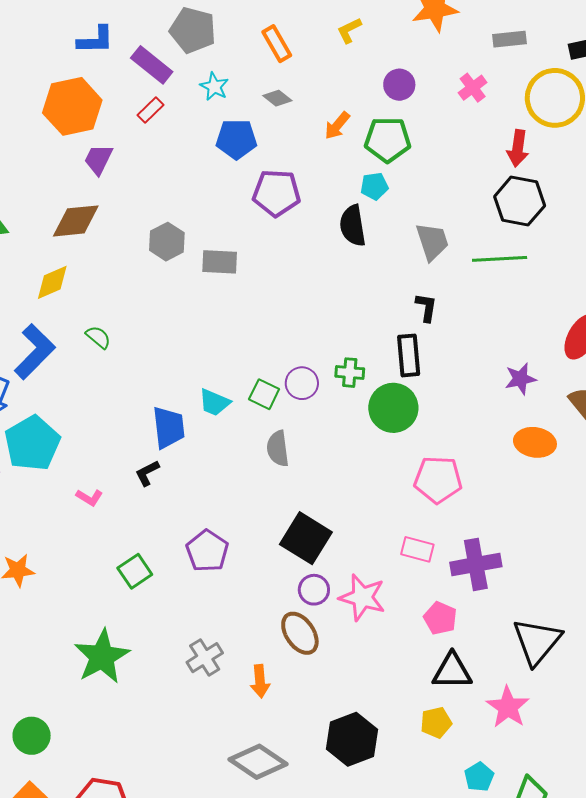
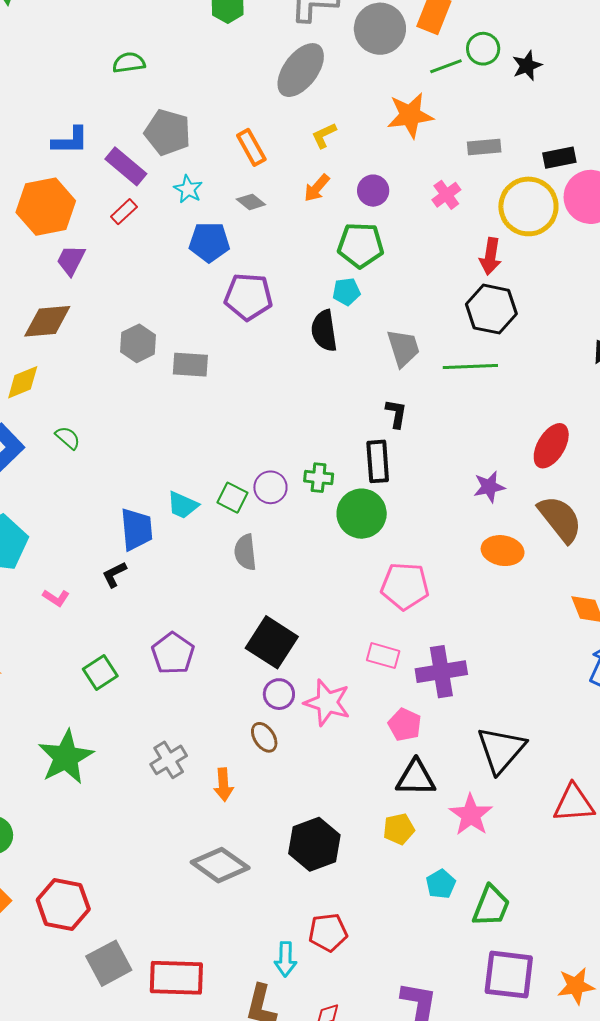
orange arrow: (337, 126) -> (317, 188), moved
brown ellipse: (300, 633) -> (264, 737), size x0.7

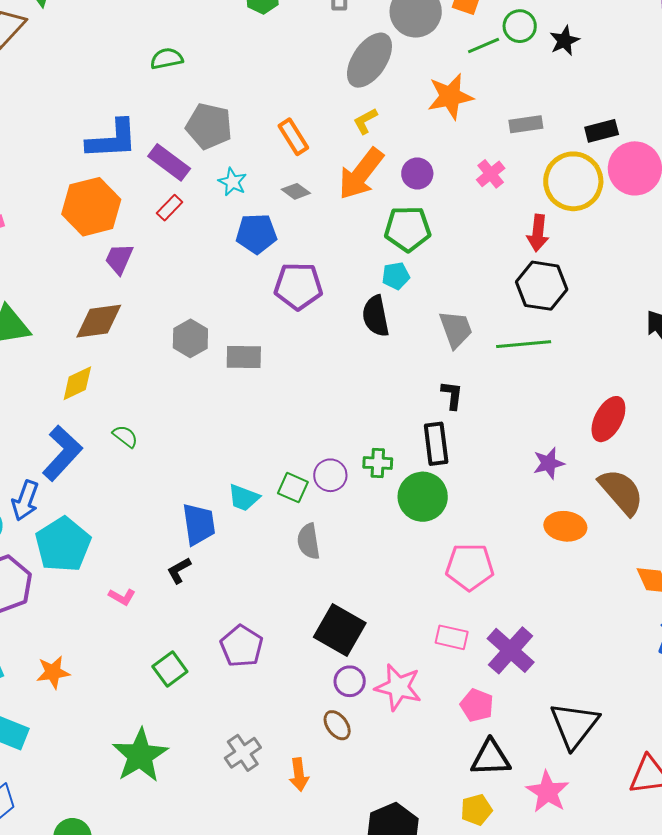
gray ellipse: (301, 70) -> (369, 60), moved
blue L-shape: (70, 141) -> (112, 139), size x1.4
orange arrow: (317, 188) -> (361, 174), size x1.8
purple cross: (441, 672) -> (511, 650), turned -36

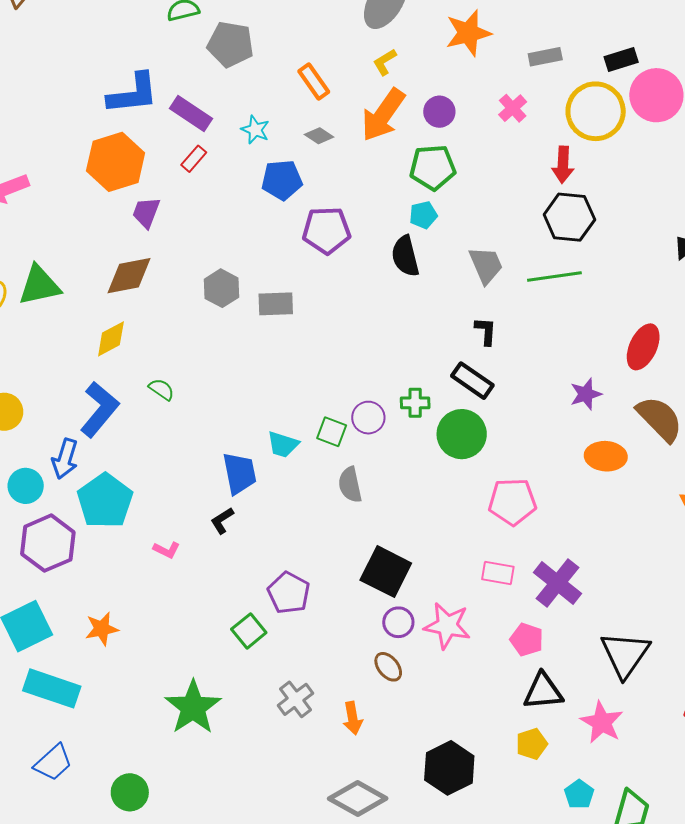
gray pentagon: (209, 126) -> (230, 44), moved
black rectangle: (436, 444) -> (472, 381), turned -45
green square: (170, 669) -> (249, 631), moved

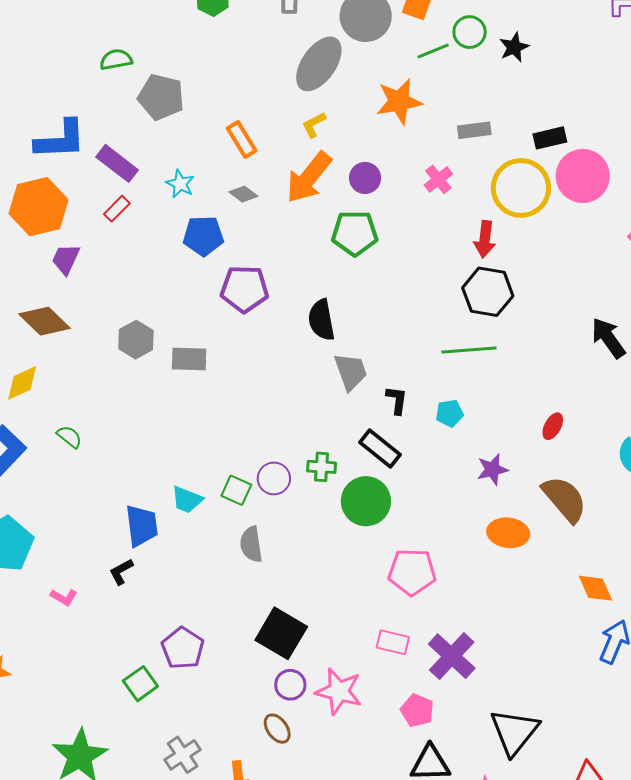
cyan pentagon: (423, 215) -> (450, 413), moved
gray trapezoid: (486, 265) -> (351, 372), moved
brown diamond: (129, 276) -> (44, 321), turned 51
red ellipse: (643, 347) -> (553, 426), size x0.6

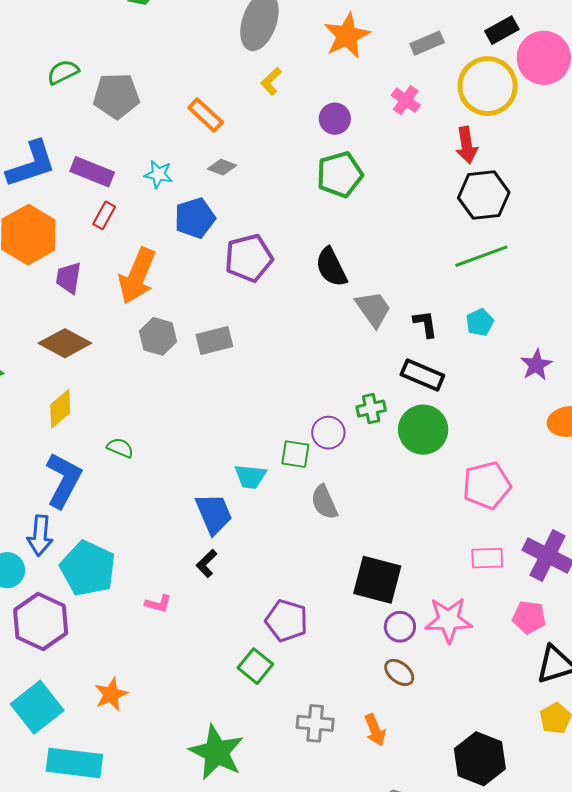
orange arrow: (309, 178) -> (137, 276), moved
gray cross: (183, 755) -> (315, 723), turned -36

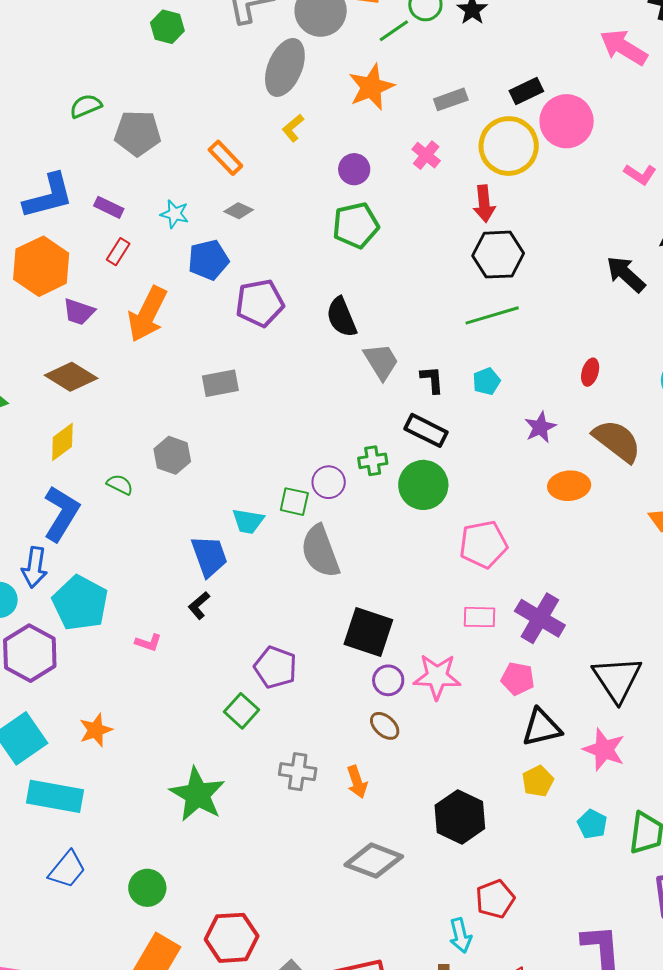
purple rectangle: (92, 172) -> (109, 207), size x0.7
purple trapezoid: (69, 278) -> (79, 312), turned -84
gray hexagon: (158, 336) -> (172, 455), moved
gray semicircle: (324, 502) -> (320, 551), size x1.5

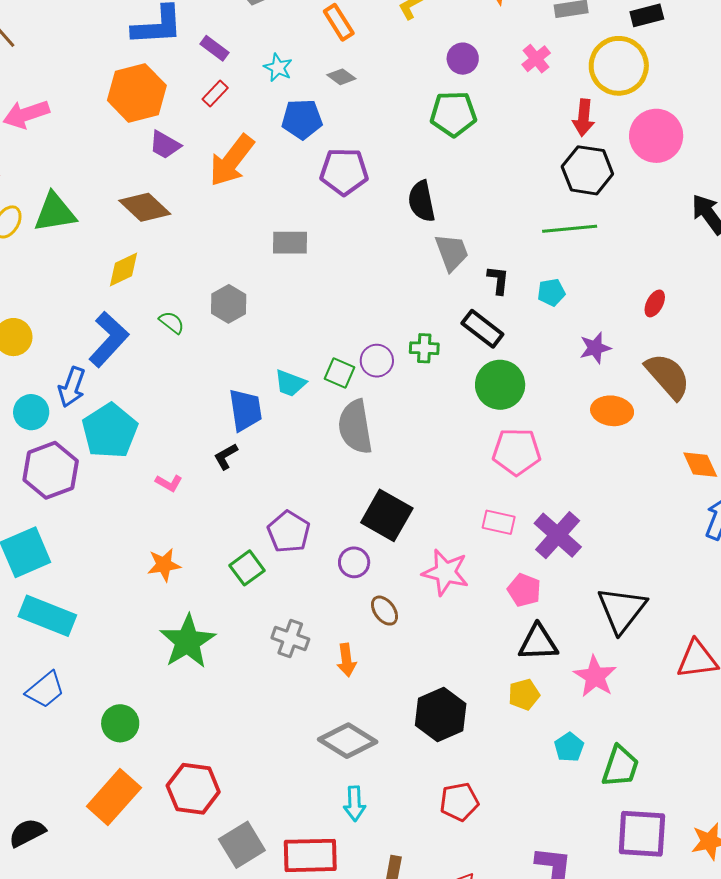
pink circle: (567, 121) -> (656, 136), moved
green circle: (423, 485) -> (500, 385), moved
purple circle: (388, 680) -> (354, 562), moved
orange star: (96, 730) -> (164, 565), moved
cyan arrow: (460, 935) -> (355, 804), moved

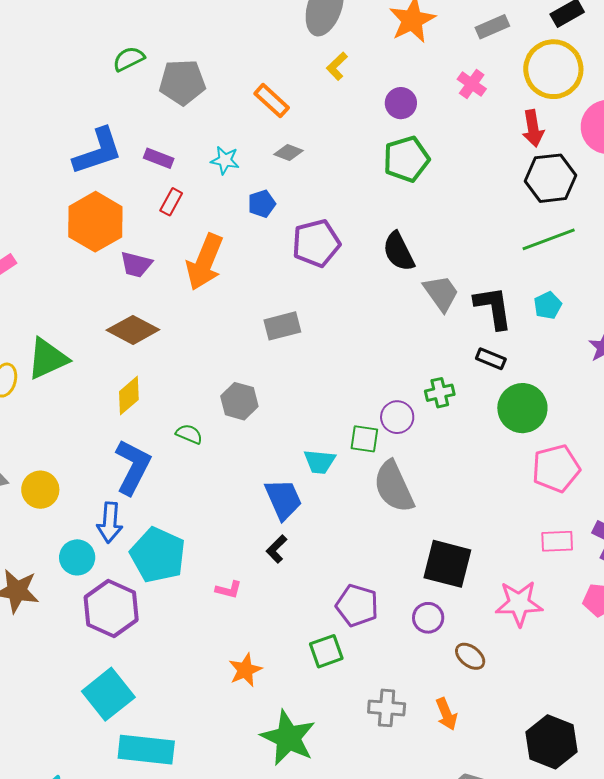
blue pentagon: (302, 119) -> (262, 204), size x0.7
black L-shape: (498, 280) -> (493, 308), size x1.6
black rectangle: (482, 329) -> (491, 359), size x0.7
green square: (247, 568) -> (326, 651), turned 32

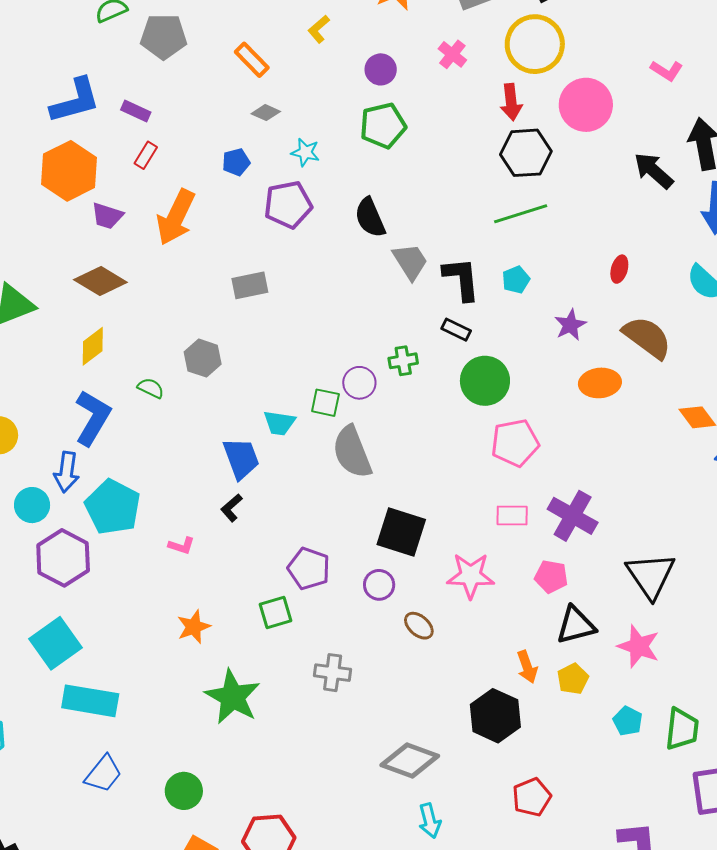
cyan star: (225, 160) -> (305, 152), moved
orange arrow: (446, 714) -> (527, 667), moved

